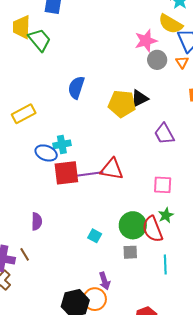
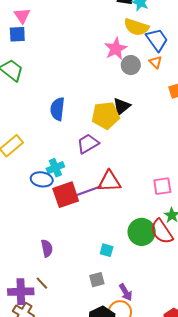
purple trapezoid: (164, 134) -> (88, 144), moved, turned 100
gray square: (130, 252) -> (97, 280), moved

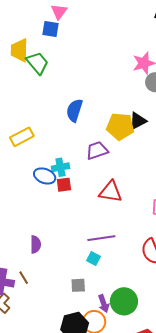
purple line: (88, 191) -> (101, 238), moved
red square: (66, 195) -> (64, 185), moved, size x0.6
green circle: (142, 232) -> (124, 301), moved

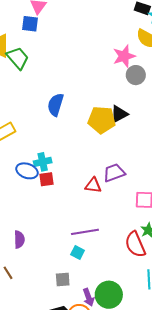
purple trapezoid: (97, 150) -> (114, 173), moved
red triangle: (110, 192) -> (93, 185), size x0.7

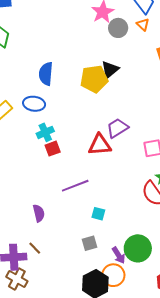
blue ellipse: (27, 171) -> (34, 104), moved
red triangle: (93, 185) -> (100, 145), size x1.4
purple line: (85, 232) -> (75, 186), moved

